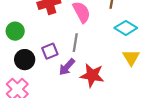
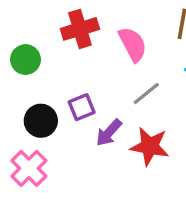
green circle: (15, 31) -> (26, 60), moved
gray line: (75, 43) -> (146, 94), moved, turned 42

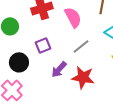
purple square: (82, 107) -> (43, 45), moved

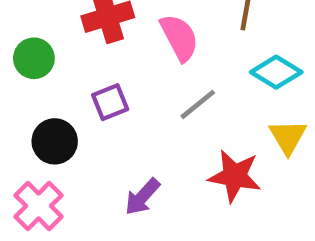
purple arrow: (59, 69) -> (142, 197), moved
red star: (83, 77) -> (235, 176), moved

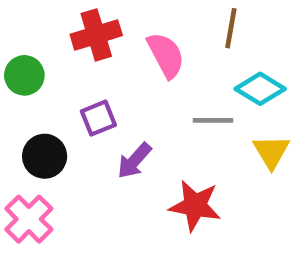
gray line: (198, 104) -> (213, 120), moved, turned 39
red star: (235, 176) -> (195, 206), moved
purple arrow: (142, 197) -> (134, 161), moved

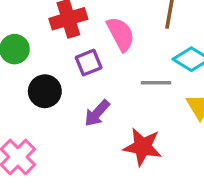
purple square: (98, 118) -> (89, 63), moved
black circle: (45, 156) -> (45, 91), moved

